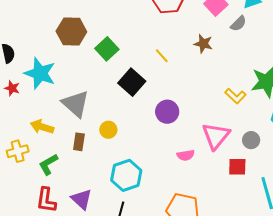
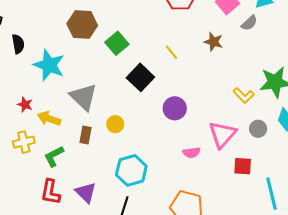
red star: (12, 88) -> (25, 105), moved
gray circle: (251, 140) -> (258, 129), moved

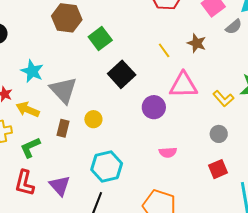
yellow line: (171, 52) -> (164, 50), moved
cyan star: (49, 65) -> (32, 71), moved, size x0.7
gray circle: (258, 129) -> (219, 134), moved
pink triangle: (222, 134) -> (183, 85), moved, turned 44
red square: (243, 166) -> (218, 169), turned -30

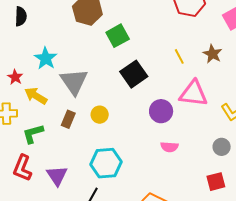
pink semicircle: (168, 152) -> (169, 147), moved

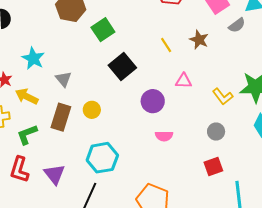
gray triangle: (74, 82) -> (63, 79), size x0.6
pink triangle: (193, 94) -> (184, 81), size x0.6
brown rectangle: (68, 119) -> (61, 117), size x1.5

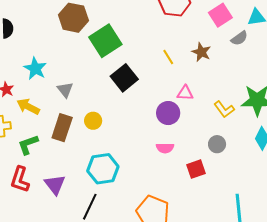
green square: (103, 30) -> (105, 41), size x1.4
purple circle: (153, 101) -> (168, 113), moved
red square: (213, 167) -> (196, 169), moved

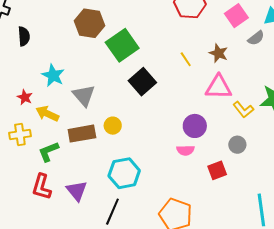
gray triangle: (65, 90) -> (84, 95), size x1.4
pink triangle: (185, 93) -> (219, 87), moved, size x1.6
purple circle: (168, 113) -> (195, 126), moved
brown rectangle: (62, 128) -> (82, 134), turned 64

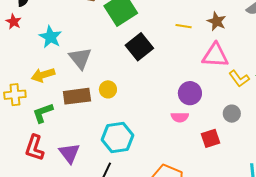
yellow line: (186, 59) -> (184, 26), turned -49
red star: (25, 97) -> (14, 22), moved
yellow arrow: (47, 114) -> (43, 75), turned -45

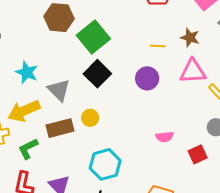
black square: (139, 47) -> (97, 74), moved
yellow arrow: (43, 75) -> (24, 111), size x1.4
purple circle: (190, 93) -> (147, 78), moved

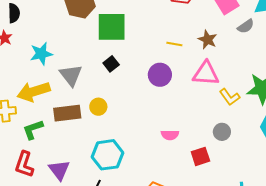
green square: (93, 37) -> (112, 27), turned 32
cyan star: (27, 72) -> (41, 54), turned 30
black square: (97, 74) -> (111, 64), size x0.6

